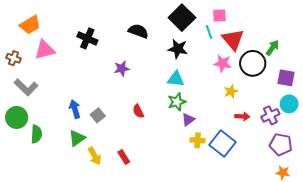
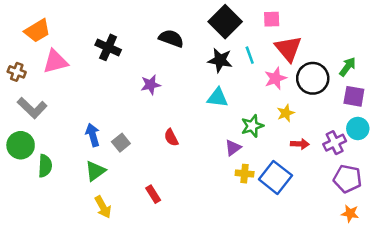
cyan line: (209, 32) -> (250, 55), moved
green arrow: (272, 48) -> (347, 67), moved
pink star: (223, 63) -> (275, 78), turned -30
green star: (177, 102) -> (252, 126), moved
yellow arrow: (95, 156) -> (103, 207), moved

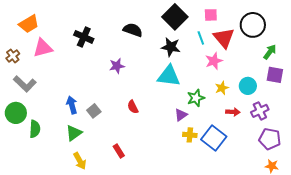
cyan line: (250, 55) -> (201, 38), moved
brown cross: (17, 72) -> (13, 56), turned 32
black circle: (313, 78) -> (253, 25), moved
cyan triangle: (217, 98) -> (169, 76), size x1.4
cyan circle: (358, 128) -> (248, 86), moved

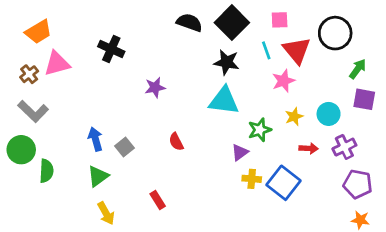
black semicircle: (133, 30) -> (189, 23), moved
brown cross: (13, 56) -> (29, 74), moved

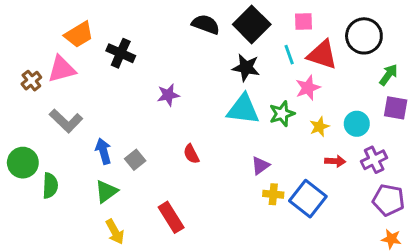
orange trapezoid: (38, 32) -> (79, 34), moved
red triangle: (297, 50) -> (322, 55), turned -32
gray L-shape: (33, 111) -> (66, 121), moved
green star: (260, 130) -> (282, 114), moved
red rectangle: (158, 200) -> (171, 217), size x1.5

